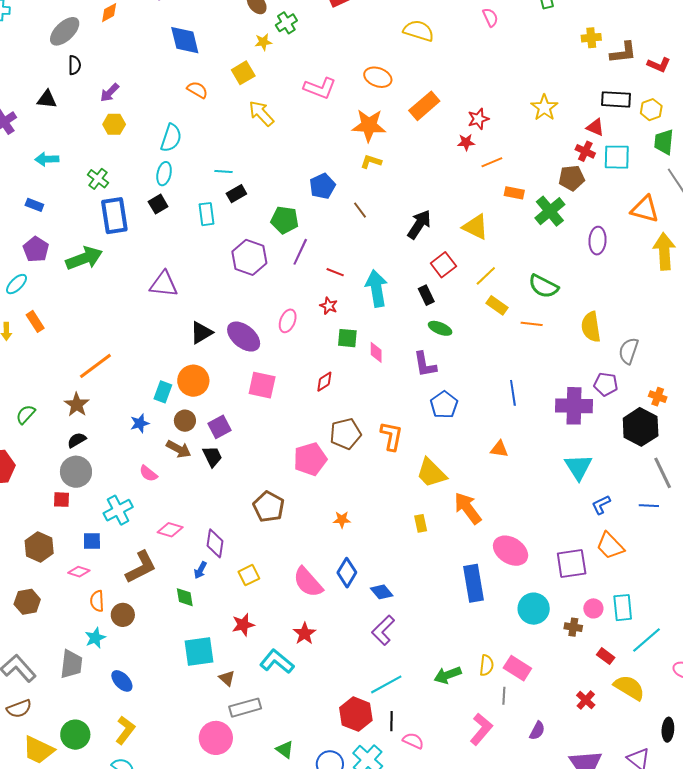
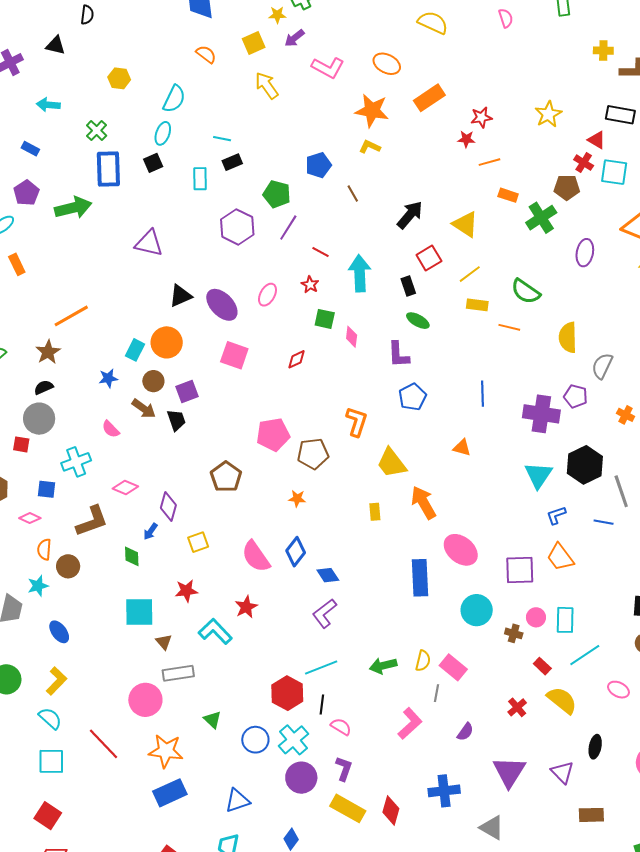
purple arrow: (110, 93) -> (294, 38), moved
yellow rectangle: (497, 305) -> (477, 305), turned -35
black hexagon: (641, 427) -> (585, 465), moved
brown pentagon: (345, 434) -> (313, 454), moved

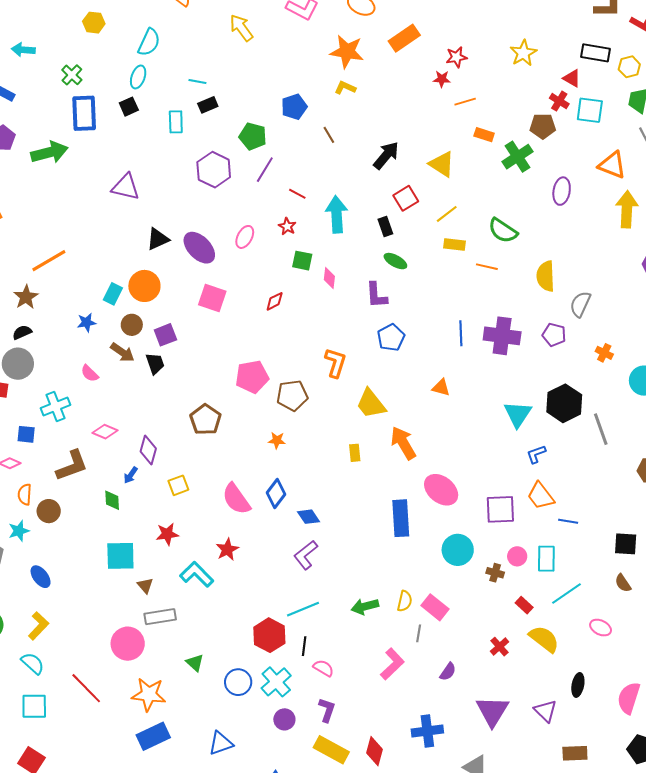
purple cross: (541, 414) -> (502, 336), moved
blue line: (604, 522) -> (568, 521), moved
purple circle: (301, 778) -> (284, 719), size x0.7

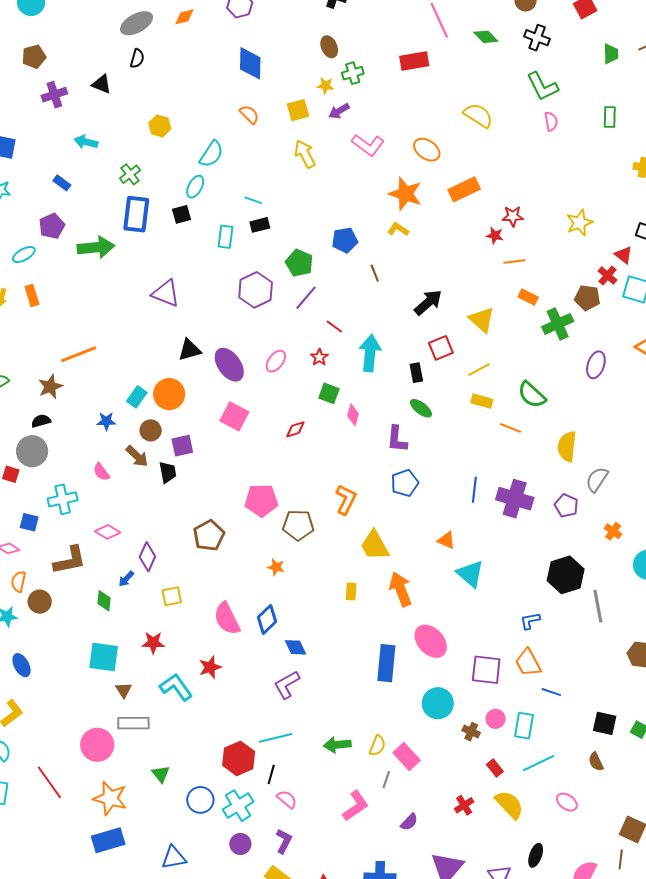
cyan triangle: (518, 414) -> (470, 574), moved, turned -32

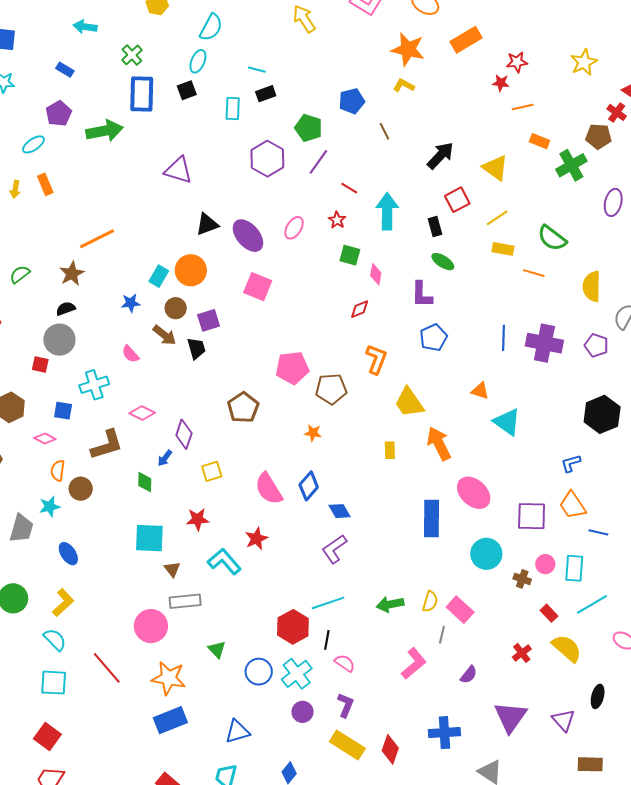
red diamond: (295, 429) -> (360, 309), moved

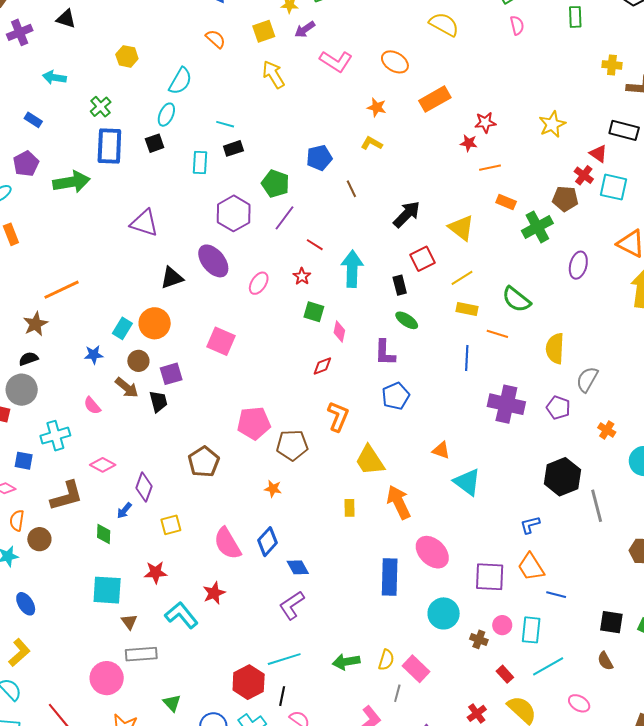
orange star: (408, 49) -> (377, 107), size x0.6
purple ellipse: (248, 236) -> (213, 261), moved
blue line: (503, 338) -> (467, 358), moved

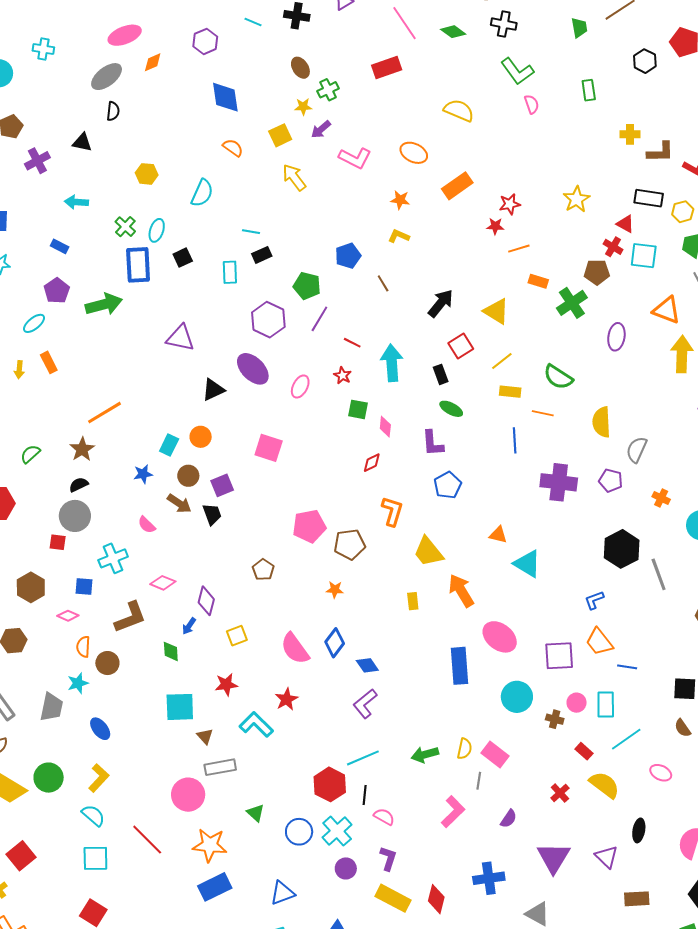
cyan ellipse: (166, 115) -> (157, 230), moved
orange circle: (155, 323) -> (201, 437), size x0.7
brown pentagon: (204, 462) -> (263, 570), size x0.7

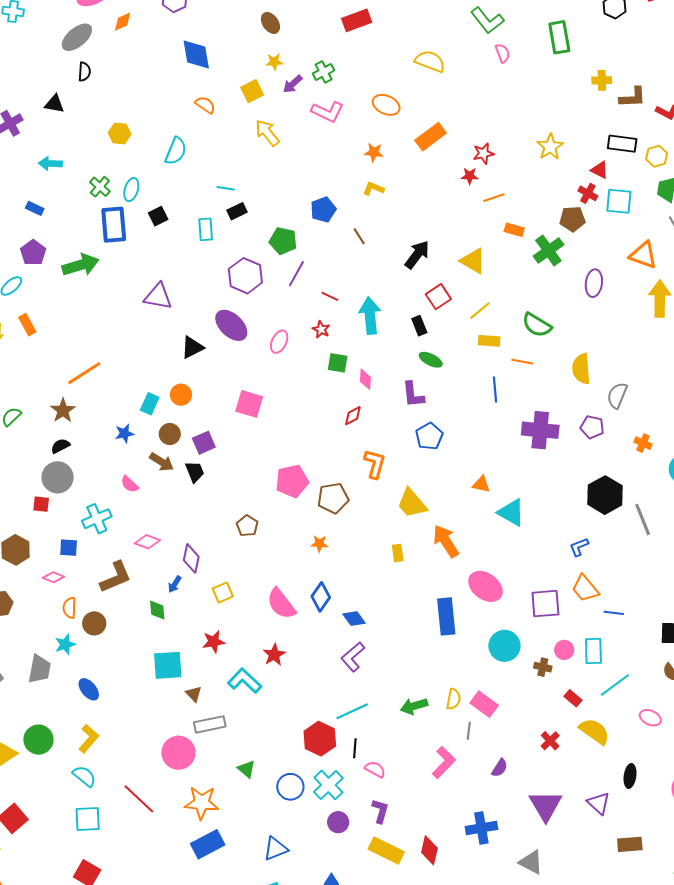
green cross: (328, 90) -> (324, 72), moved
green rectangle: (589, 90) -> (559, 37), size x1.5

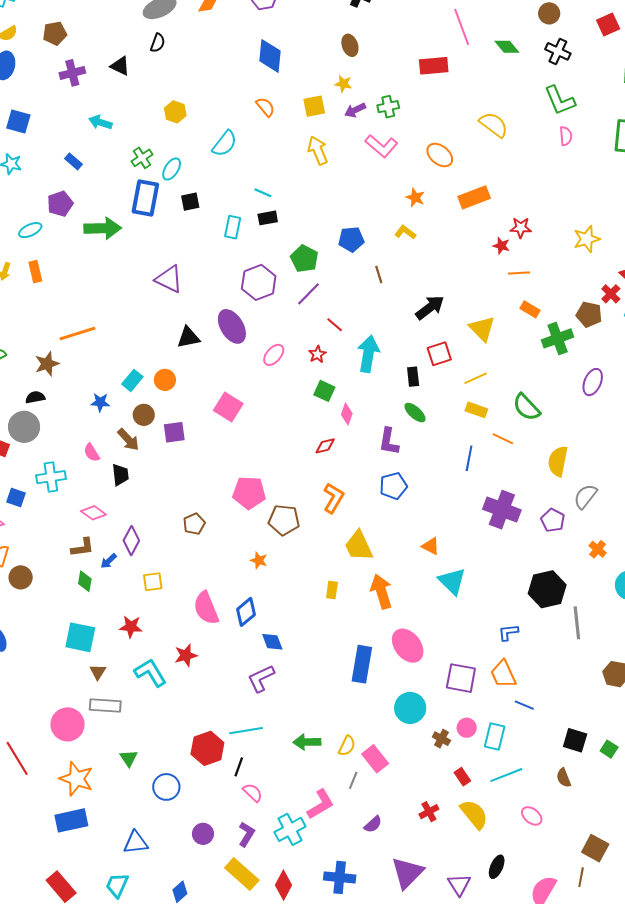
black trapezoid: (195, 472) -> (120, 475), moved
brown L-shape: (116, 577) -> (83, 547), moved, size x0.7
cyan cross: (328, 785) -> (290, 829), moved

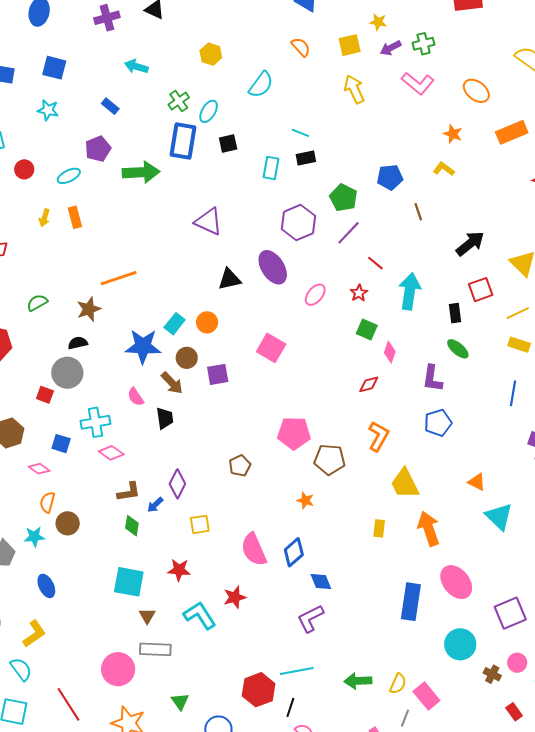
blue star: (100, 402) -> (143, 346), size x1.8
pink diamond: (94, 513) -> (111, 453), moved
purple square: (461, 678) -> (510, 613), turned -32

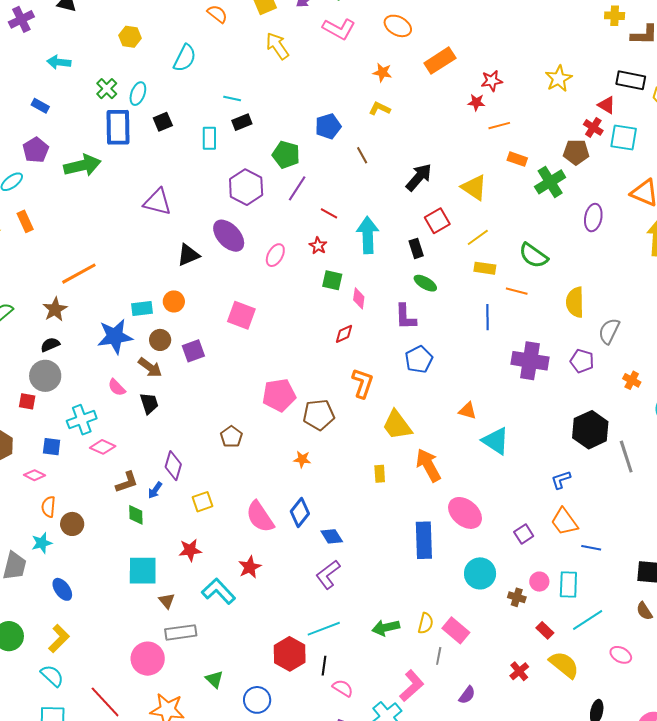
cyan rectangle: (175, 324) -> (142, 309), turned 55
purple square: (510, 613) -> (524, 534), size x0.6

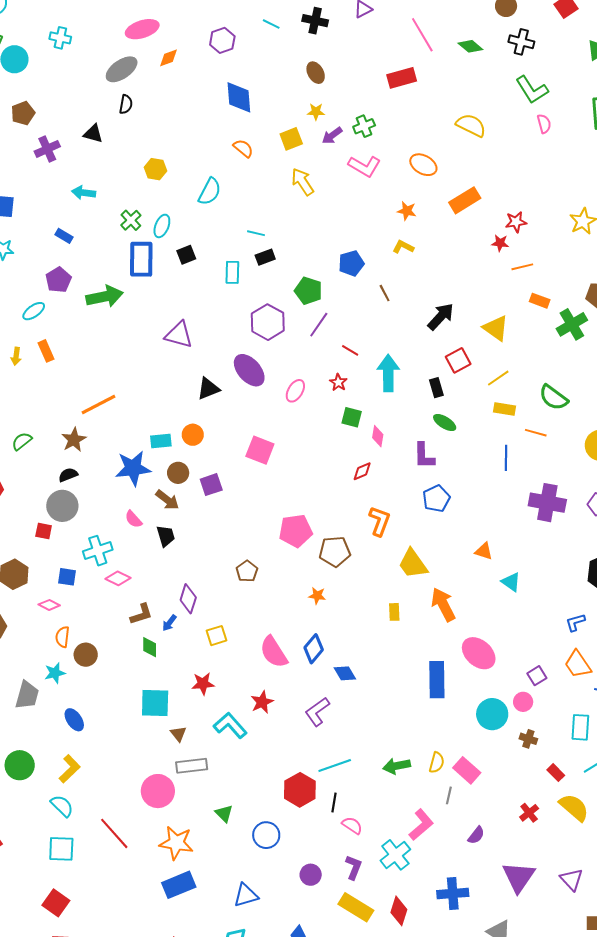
cyan triangle: (496, 441) -> (511, 582), size x0.7
purple L-shape: (328, 575) -> (317, 712), moved
pink circle: (539, 582) -> (523, 702), moved

